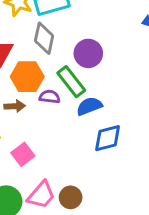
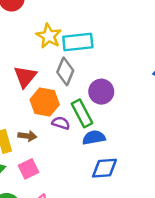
brown arrow: (15, 106) -> (27, 136), moved

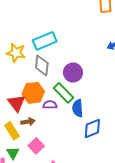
yellow star: (49, 36) -> (16, 53), moved
red triangle: (25, 77) -> (16, 103), moved
blue semicircle: (94, 138) -> (78, 108), turned -66

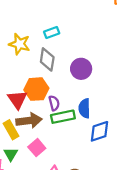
cyan rectangle: (45, 41) -> (52, 33), size x0.6
green rectangle: (64, 93) -> (63, 117), moved, turned -60
purple semicircle: (50, 105) -> (54, 103), turned 72
brown arrow: (28, 122) -> (29, 121), size x1.6

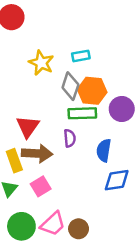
purple circle: (81, 69) -> (122, 109), moved
orange hexagon: (36, 89) -> (92, 91), moved
green rectangle: (63, 117) -> (82, 113), moved

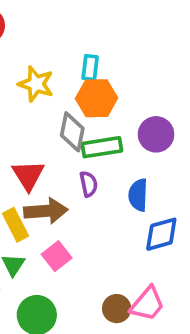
cyan rectangle: (81, 56) -> (90, 68), turned -66
gray diamond: (70, 86) -> (72, 132), moved
orange hexagon: (92, 91) -> (97, 98), moved
pink trapezoid: (53, 224) -> (147, 304), moved

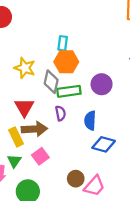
yellow star: (36, 84) -> (25, 68), moved
blue diamond: (161, 234) -> (104, 144), turned 30
brown circle: (117, 309) -> (76, 179), moved

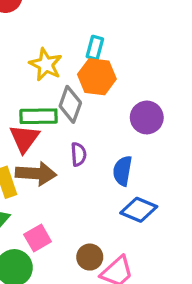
yellow star: (25, 68) -> (46, 65), moved
green rectangle: (69, 91) -> (39, 116), moved
pink square: (40, 156) -> (38, 238), moved

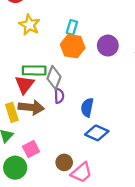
yellow star: (46, 65) -> (29, 25), moved
gray diamond: (70, 104) -> (54, 78), moved
purple circle: (147, 117) -> (108, 46), moved

